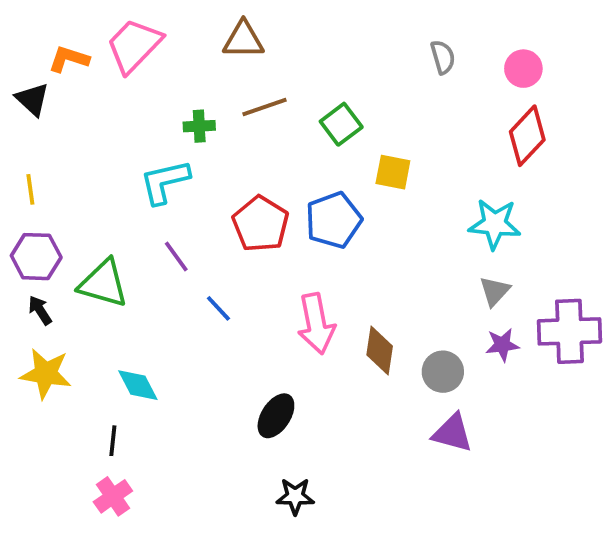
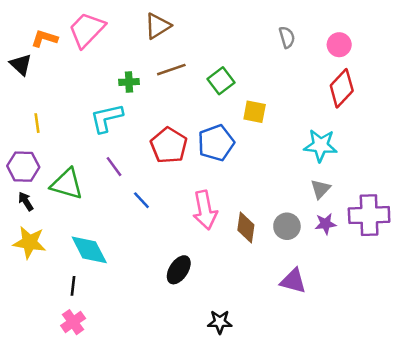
brown triangle: (243, 40) -> (158, 26), turned -32
yellow line: (30, 189) -> (37, 123), moved
gray circle: (443, 372) -> (287, 226), moved
cyan diamond: (138, 385) -> (89, 250), size x1.4
black star: (295, 496) -> (220, 322), moved

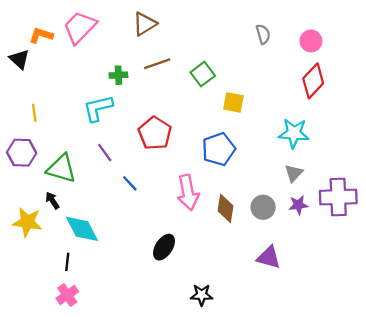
blue pentagon: (216, 143) -> (219, 149), moved
black arrow: (26, 201) -> (52, 200), moved

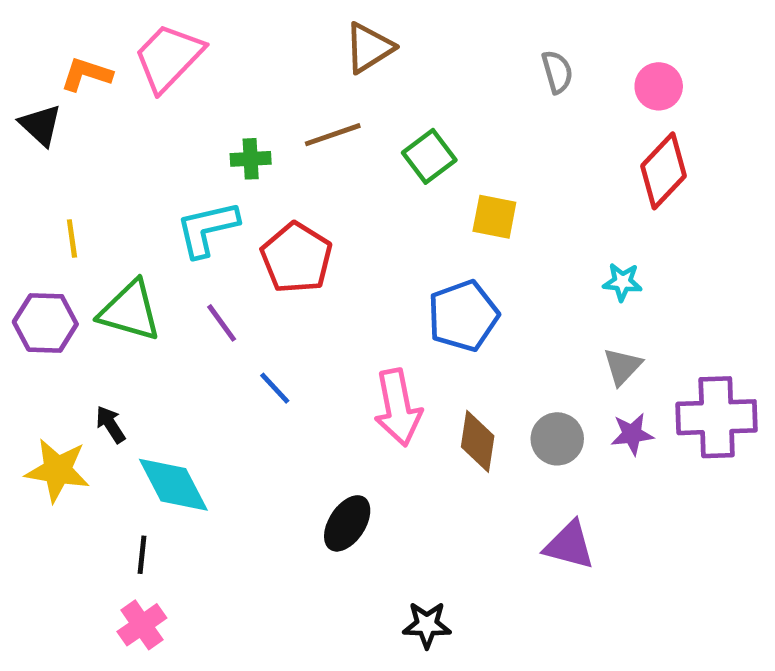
brown triangle: (145, 24) -> (369, 48), moved
red pentagon: (155, 133) -> (296, 258), moved
cyan star: (294, 133) -> (622, 282), size x0.6
green triangle: (61, 169) -> (130, 311), moved

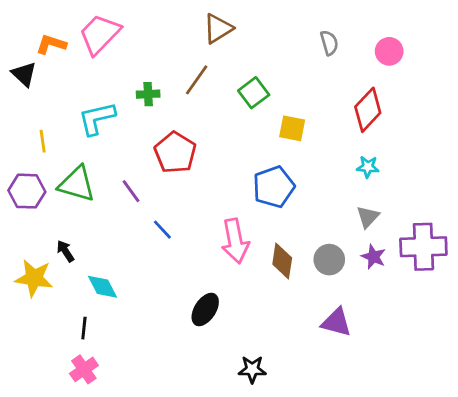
brown line: (333, 135) -> (197, 80), turned -36
red diamond: (663, 171) -> (368, 110), moved
cyan L-shape: (207, 229) -> (97, 118), moved
purple star: (632, 434) -> (373, 257), turned 30
cyan diamond: (173, 485) -> (102, 287), size x0.7

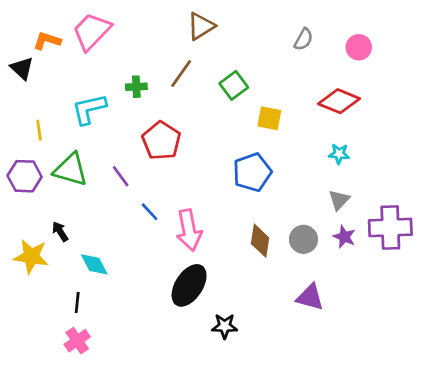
gray semicircle: (329, 43) -> (303, 39), turned 45
red diamond: (368, 110) -> (339, 101), turned 69
pink arrow: (235, 241) -> (189, 230), moved
black ellipse: (205, 309) -> (189, 285), size x1.4
black star: (252, 369) -> (225, 326), moved

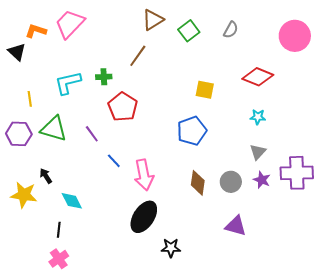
pink circle: (359, 47) -> (295, 36), moved, size x1.6
green square: (234, 85) -> (189, 31), moved
green cross: (136, 87) -> (104, 77), moved

